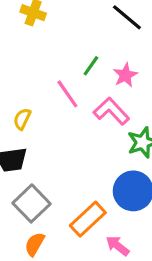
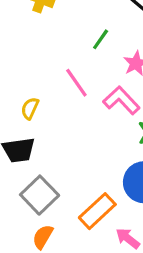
green line: (91, 66) -> (101, 39), moved

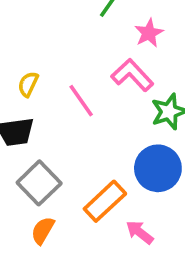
pink line: (76, 83) -> (81, 101), moved

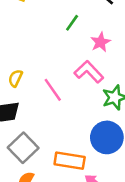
orange rectangle: (105, 201) -> (70, 161), turned 52

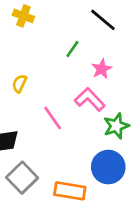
yellow semicircle: (15, 78) -> (19, 84), moved

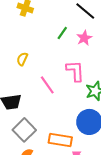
pink star: (102, 69) -> (84, 38), moved
pink L-shape: (90, 99) -> (75, 71), turned 40

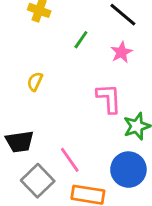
green line: (62, 33) -> (81, 40), moved
pink line: (47, 85) -> (70, 160), moved

